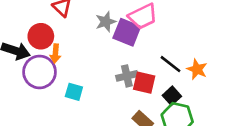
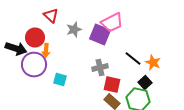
gray star: (106, 22) -> (74, 30), moved
red square: (144, 83) -> (112, 84), moved
black square: (172, 96) -> (145, 82), moved

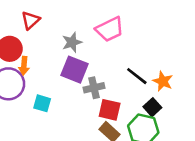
red triangle: (51, 16) -> (30, 20), turned 35
gray star: (74, 30) -> (72, 42), moved
purple square: (100, 34) -> (75, 70), moved

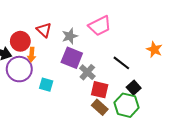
red triangle: (30, 20) -> (44, 30), moved, turned -35
orange star: (163, 81) -> (154, 50), moved
gray cross: (94, 88) -> (87, 72), turned -35

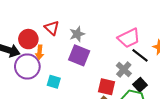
pink trapezoid: (100, 26) -> (129, 38), moved
black line: (121, 63) -> (140, 55), moved
gray cross: (87, 72) -> (124, 70), moved

